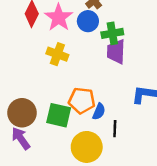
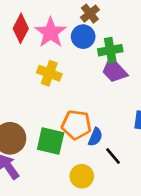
purple trapezoid: (116, 52) -> (114, 70), turned -45
black line: (115, 129) -> (113, 156), turned -42
yellow circle: (87, 147) -> (82, 176), size x0.7

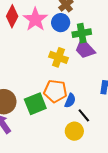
yellow cross: (49, 73) -> (59, 57), moved
green square: (51, 141) -> (35, 104), turned -35
yellow circle: (82, 176) -> (74, 131), moved

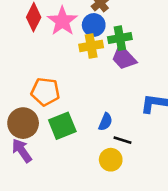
yellow cross: (59, 57) -> (91, 46), moved, turned -30
orange pentagon: (55, 91) -> (45, 92), moved
black line: (84, 115) -> (122, 140), turned -32

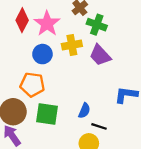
blue circle: (94, 25) -> (42, 54), moved
green cross: (120, 38) -> (97, 25), moved, turned 30
green square: (62, 126) -> (47, 114), turned 30

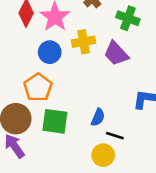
green cross: (97, 25) -> (128, 18), moved
orange pentagon: (32, 85) -> (38, 87), turned 30

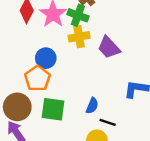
green cross: (128, 18) -> (78, 15), moved
blue circle: (50, 52) -> (46, 58), moved

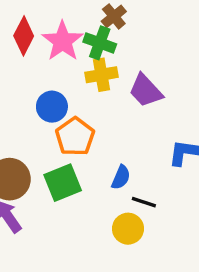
orange pentagon: (37, 78) -> (75, 137), moved
green square: (53, 109) -> (63, 183), turned -30

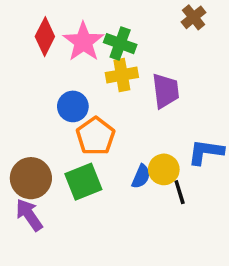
brown cross: (114, 16) -> (194, 17), moved
purple trapezoid: (146, 91) -> (166, 91), turned -144
black line: (144, 202) -> (180, 192), moved, turned 55
yellow circle: (128, 229) -> (164, 169), moved

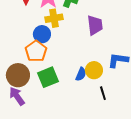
yellow cross: (122, 75) -> (54, 18), moved
orange pentagon: (96, 136) -> (36, 51), moved
black line: (180, 192) -> (103, 93), moved

